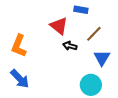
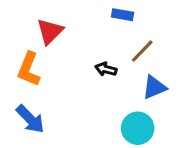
red triangle: (59, 26) -> (50, 31), moved, turned 36
blue triangle: (102, 58) -> (154, 87), turned 36

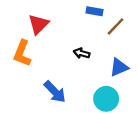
brown line: (142, 51) -> (115, 26), moved
blue arrow: (30, 119) -> (55, 92), moved

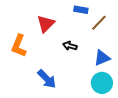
red triangle: (38, 24) -> (46, 24), moved
cyan circle: (106, 99) -> (102, 83), moved

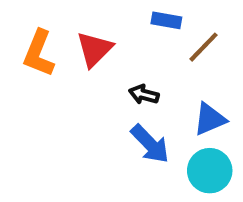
orange L-shape: (19, 46) -> (39, 53), moved
blue arrow: (47, 79) -> (150, 144), moved

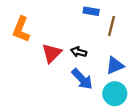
brown line: (204, 47) -> (111, 26), turned -30
red triangle: (94, 49) -> (52, 53), moved

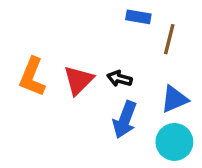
orange L-shape: (21, 29) -> (32, 77), moved
blue arrow: (82, 79) -> (125, 120), turned 65

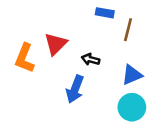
red triangle: (78, 80) -> (56, 44), moved
blue arrow: (125, 120) -> (75, 89), moved

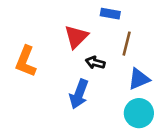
brown line: (128, 30) -> (127, 44), moved
red triangle: (56, 44) -> (76, 37), moved

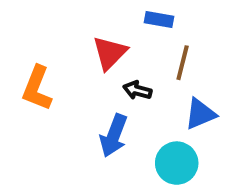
cyan circle: (139, 113) -> (177, 163), moved

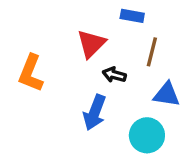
blue triangle: (200, 114) -> (167, 94), turned 32

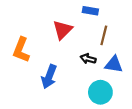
black arrow: (114, 75) -> (88, 59), moved
blue arrow: (95, 112) -> (49, 77), moved

